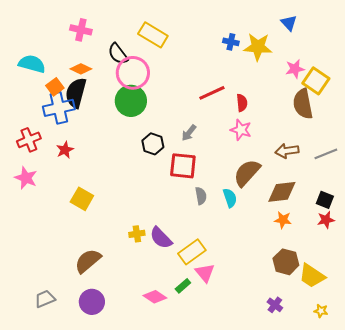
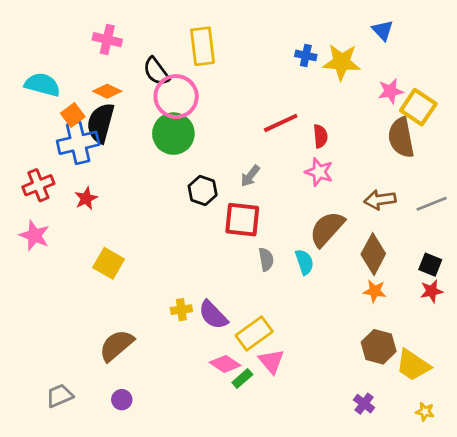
yellow rectangle: (153, 35) -> (203, 46), turned 52
brown diamond: (282, 192) -> (373, 254), turned -56
pink diamond: (155, 297) -> (225, 364), moved
purple circle: (92, 302) -> (122, 400), size x0.6

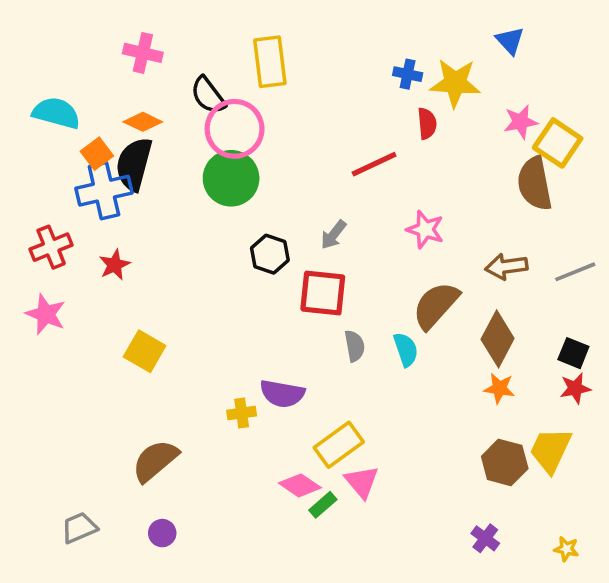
red semicircle: (320, 136) -> (427, 124), moved
purple semicircle: (213, 315) -> (282, 394), moved, turned -36
yellow trapezoid: (413, 365) -> (551, 450), moved, turned 81

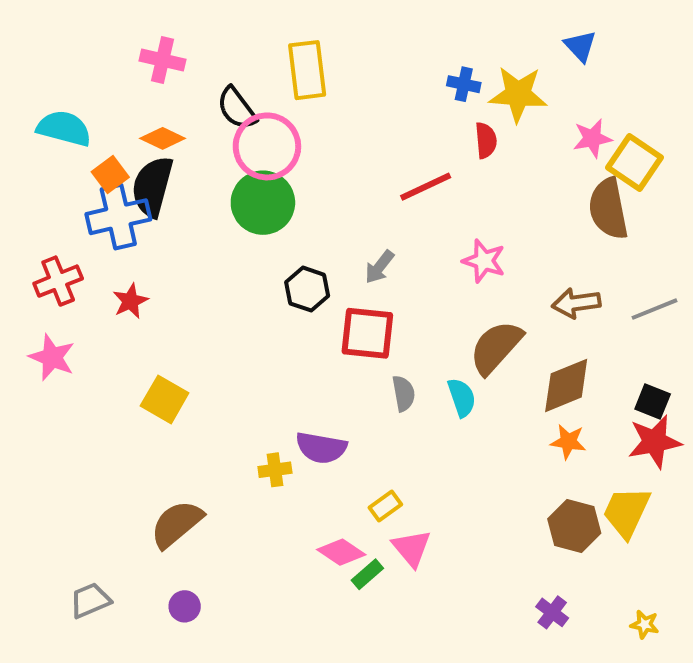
brown diamond: (498, 339) -> (566, 385), turned 40
red star: (575, 388) -> (655, 442), size x1.5
yellow rectangle: (339, 445) -> (385, 506), size x0.6

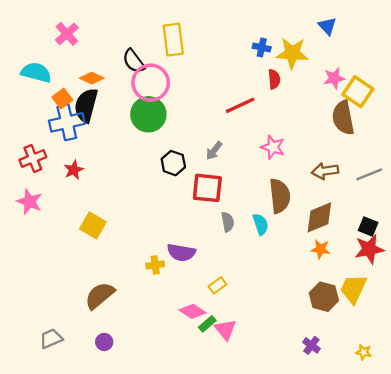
pink cross: (163, 60) -> (67, 34), moved, turned 35
brown semicircle: (496, 347) -> (280, 196), turned 132
pink triangle: (412, 548) -> (225, 330), moved

